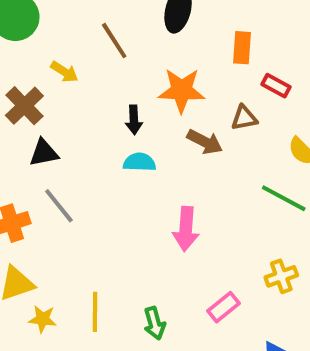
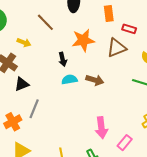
brown triangle: (244, 118) -> (117, 48), size x1.5
brown arrow: (205, 142) -> (95, 80), moved
gray line: (59, 206) -> (34, 109), turned 72
pink arrow: (186, 229) -> (101, 128), moved

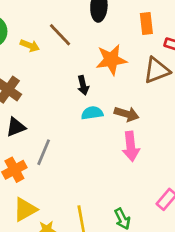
yellow arrow: (24, 42) -> (30, 46), moved
black triangle: (22, 84) -> (16, 127), moved
pink arrow: (101, 128) -> (131, 146), moved

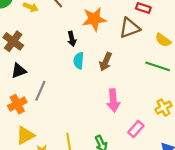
cyan semicircle: (92, 113) -> (79, 61), turned -77
brown arrow: (127, 114) -> (106, 62), turned 96
pink arrow: (131, 146) -> (113, 101), moved

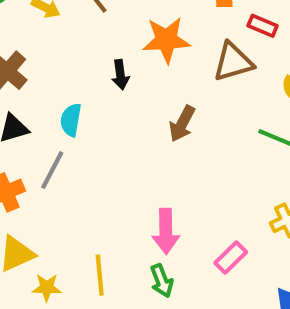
cyan semicircle: (79, 61) -> (71, 120), moved
pink arrow: (113, 101) -> (166, 231), moved

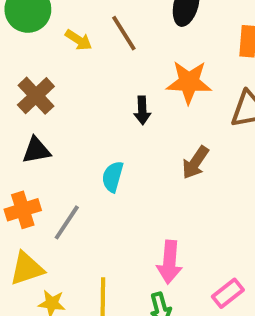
cyan semicircle: (71, 120) -> (113, 177), moved
gray line: (52, 170) -> (67, 222), moved

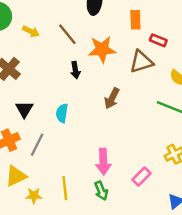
brown line: (124, 33) -> (67, 34), moved
black triangle: (36, 150) -> (24, 109), moved, turned -42

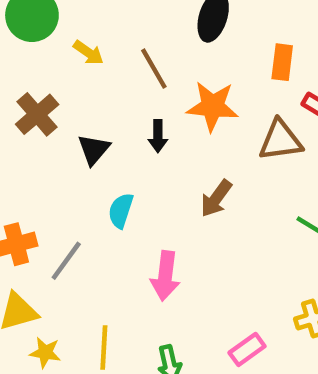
black triangle: (24, 109) -> (94, 149), moved
pink arrow: (103, 162) -> (165, 276), moved

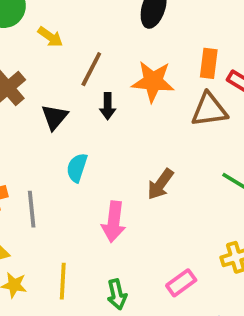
orange rectangle: (282, 62) -> (209, 63), moved
brown line: (154, 69) -> (91, 69), moved, turned 57
brown arrow: (216, 198) -> (160, 184), moved
gray line: (66, 261) -> (32, 209), turned -42

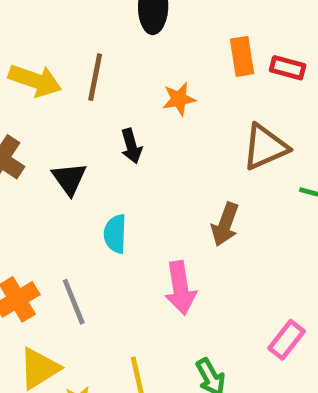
yellow arrow: (50, 37) -> (35, 80), size x1.5
brown line: (91, 69) -> (95, 77), moved
orange star: (153, 81) -> (179, 99), size x0.6
brown triangle: (209, 110) -> (265, 147), moved

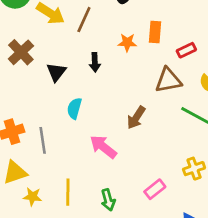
orange rectangle: (242, 56) -> (155, 32), moved
red rectangle: (288, 68) -> (186, 50), moved, turned -54
pink arrow: (180, 288) -> (103, 147), turned 124

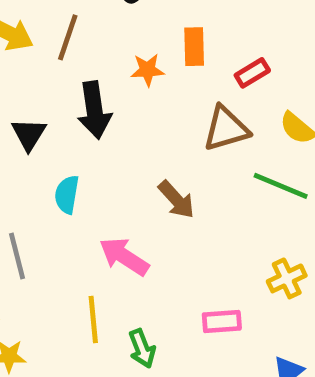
black arrow: (95, 62) -> (94, 110), size x1.6
brown arrow: (136, 118) -> (176, 200), turned -70
pink rectangle: (155, 189) -> (222, 321), turned 40
yellow line: (68, 192) -> (93, 320), moved

